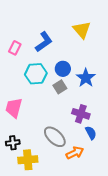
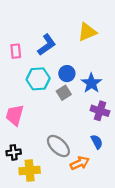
yellow triangle: (82, 30) -> (87, 32), turned 48
pink rectangle: (15, 48) -> (16, 51), turned -32
purple cross: (81, 114) -> (100, 111), moved

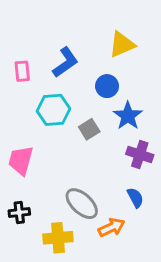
blue circle: (67, 74) -> (107, 86), moved
yellow cross: (30, 171) -> (58, 238), moved

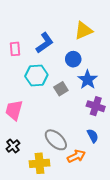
black cross: (19, 212) -> (13, 146), turned -32

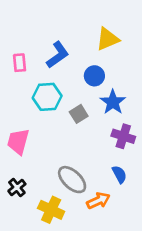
yellow cross: (40, 163) -> (51, 210), turned 30

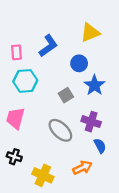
cyan hexagon: (47, 97) -> (25, 81), moved
purple cross: (123, 136) -> (91, 122), moved
gray ellipse: (72, 180) -> (60, 130), moved
black cross: (17, 187) -> (14, 157), turned -32

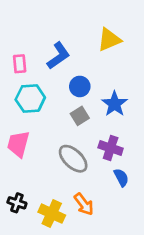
blue circle: (79, 63) -> (80, 86), moved
black cross: (14, 157) -> (17, 203), moved
orange arrow: (82, 168) -> (84, 204), moved, turned 78

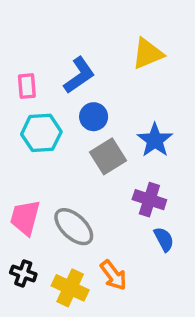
blue circle: (80, 86) -> (94, 117), moved
gray square: (80, 116) -> (108, 156), size x1.4
pink trapezoid: (18, 144) -> (25, 218), moved
gray ellipse: (73, 159) -> (74, 227), moved

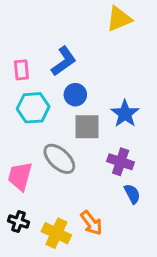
yellow triangle: (148, 54) -> (119, 19), moved
gray square: (108, 156) -> (87, 127), turned 32
gray ellipse: (74, 227) -> (59, 159), moved

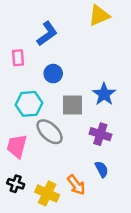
blue L-shape: (64, 61) -> (47, 34), moved
blue circle: (75, 95) -> (53, 74), moved
cyan hexagon: (33, 108) -> (29, 104), moved
blue semicircle: (132, 194) -> (102, 169), moved

